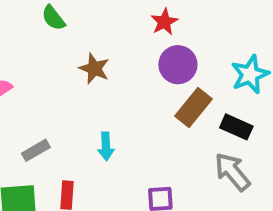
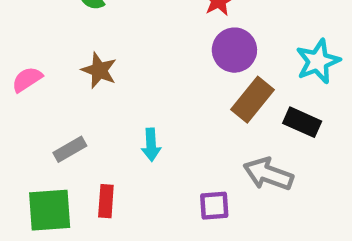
brown star: (94, 69) -> (99, 70), moved
gray arrow: (232, 172) -> (268, 174), moved, turned -30

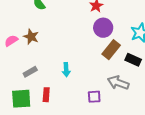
brown star: (99, 70) -> (31, 37), moved

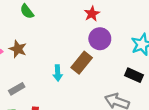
brown rectangle: (111, 50) -> (82, 63), moved
cyan arrow: (66, 70) -> (58, 73), moved

